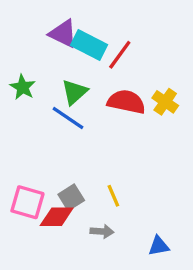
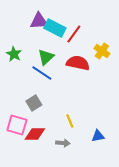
purple triangle: (63, 34) -> (39, 21), turned -30
yellow cross: (165, 102) -> (102, 51), moved
gray square: (71, 197) -> (34, 103), moved
blue triangle: (159, 246) -> (98, 136), moved

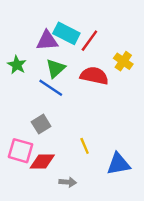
purple triangle: (39, 21) -> (47, 41), moved
blue triangle: (98, 136) -> (118, 164), size x1.5
gray arrow: (63, 143) -> (68, 182), moved

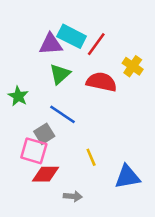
green star: (17, 65) -> (18, 96), moved
blue line: (51, 88) -> (62, 114), moved
pink square: (21, 151) -> (34, 151), moved

